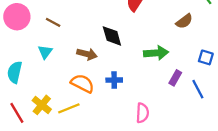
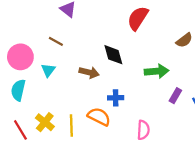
pink circle: (17, 17) -> (20, 57), moved
orange semicircle: (82, 83) -> (99, 117), moved
yellow line: (69, 108) -> (71, 126), turned -70

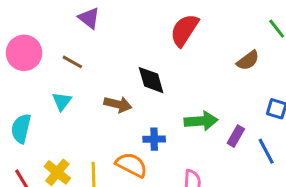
pink circle: (20, 57) -> (24, 53), moved
green arrow: (157, 71) -> (201, 121), moved

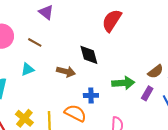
brown semicircle: (248, 60) -> (155, 72), moved
cyan triangle: (62, 101) -> (28, 69), turned 32

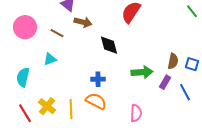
brown arrow: (66, 72) -> (83, 22), moved
brown semicircle: (155, 72) -> (173, 61), turned -42
blue cross: (91, 95) -> (98, 79), moved

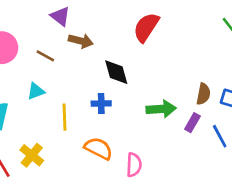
blue cross: (98, 79) -> (101, 104), moved
yellow line: (71, 109) -> (64, 117), moved
pink semicircle: (136, 113) -> (134, 165), moved

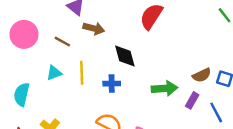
brown semicircle: (203, 94) -> (202, 75), turned 54
yellow line: (64, 117) -> (82, 73), moved

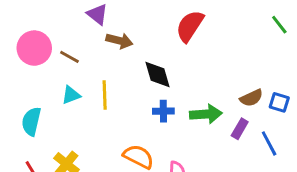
brown line: (62, 42) -> (69, 57), moved
blue cross: (112, 84) -> (163, 111), moved

